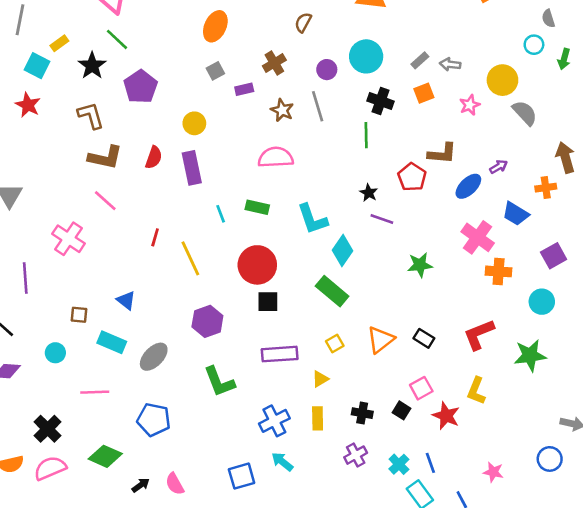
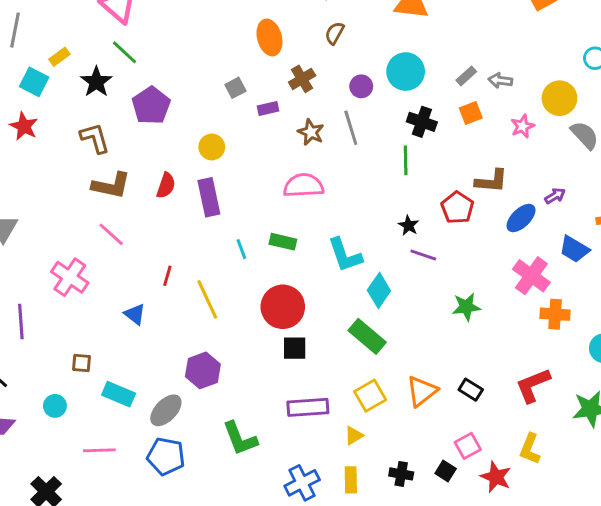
orange ellipse: (215, 26) -> (269, 37), moved, turned -40
blue triangle: (126, 300) -> (135, 314), moved
purple hexagon: (207, 321) -> (203, 370), moved
yellow square: (335, 344) -> (370, 396), size x1.5
blue pentagon: (154, 420) -> (166, 456), moved

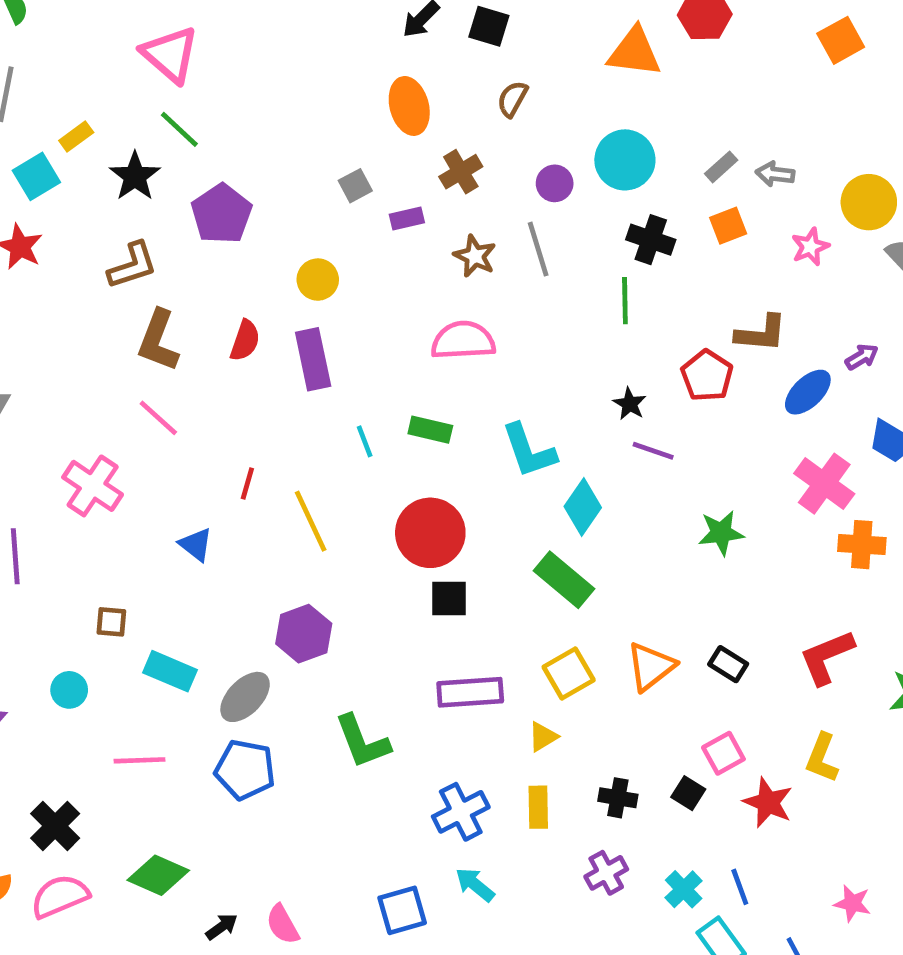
cyan square: (34, 82) -> (36, 176), turned 32
brown L-shape: (95, 138) -> (132, 265), turned 88
brown L-shape: (111, 185) -> (158, 340), turned 99

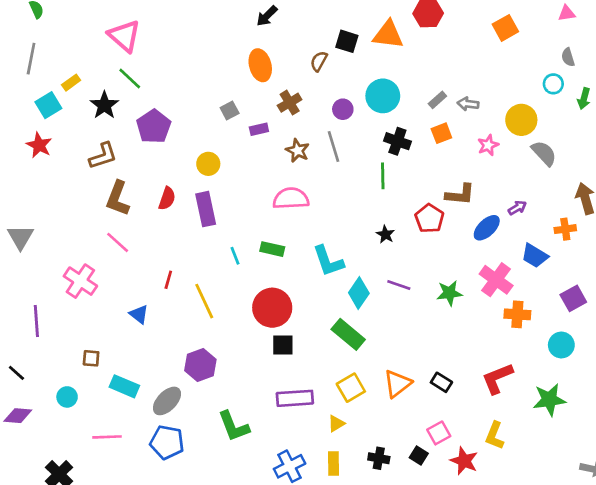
black square: (489, 26) -> (347, 41), moved
purple line: (653, 451) -> (399, 285), moved
green star: (721, 533) -> (449, 293), moved

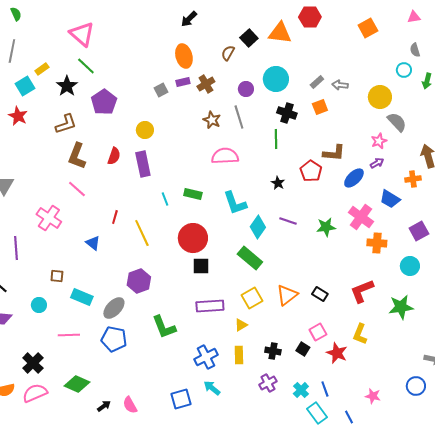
black square: (347, 41) -> (249, 38), turned 30
purple rectangle: (259, 129) -> (183, 82), moved
pink star: (488, 145) -> (379, 141), moved
pink semicircle: (291, 198) -> (225, 156), moved

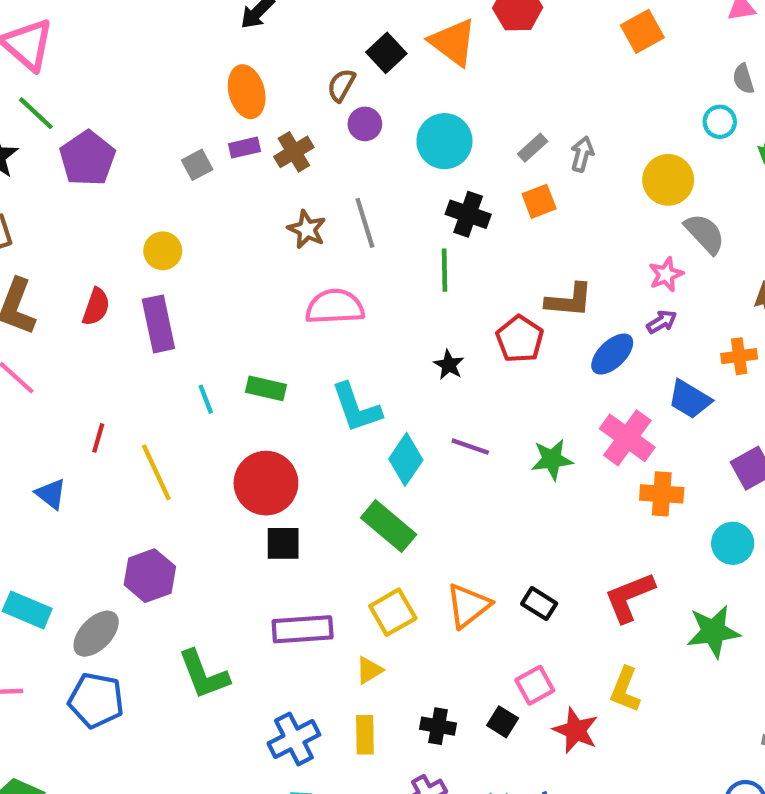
orange triangle: (280, 33) -> (453, 42), turned 30
gray arrow: (340, 85) -> (582, 154), turned 98
purple circle: (246, 89) -> (365, 124), moved
purple pentagon: (104, 102) -> (87, 158), moved

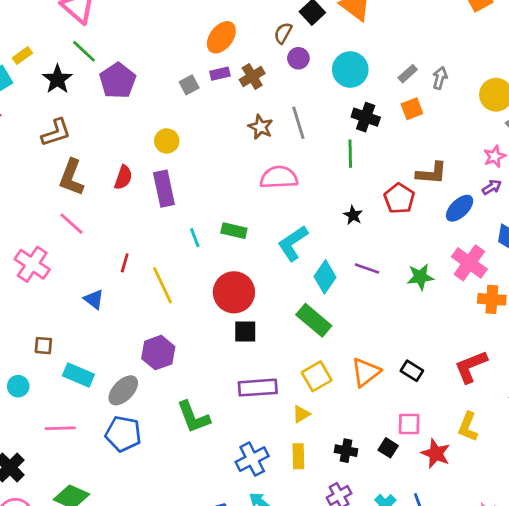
orange ellipse: (247, 92) -> (221, 37), turned 52
cyan L-shape: (356, 408) -> (293, 243), turned 75
pink square: (535, 685) -> (409, 424), turned 30

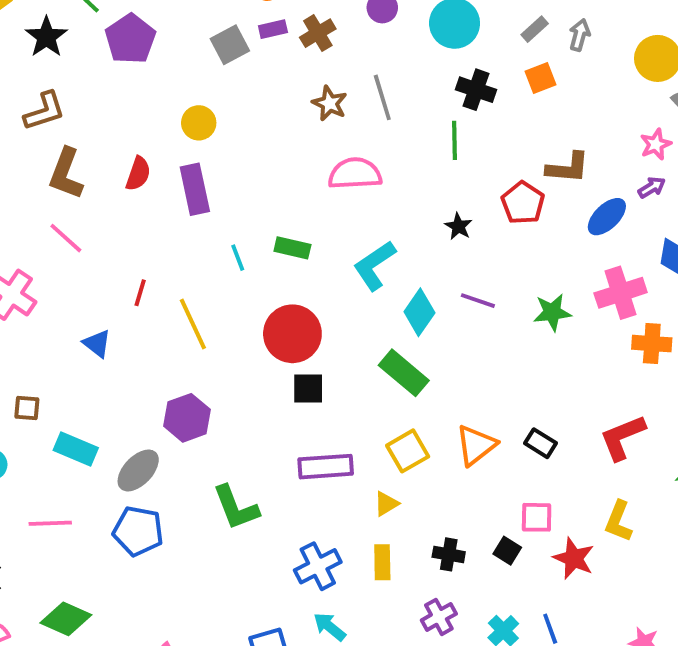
gray square: (189, 85) -> (230, 45), size x1.4
pink cross: (469, 263) -> (621, 293), turned 36

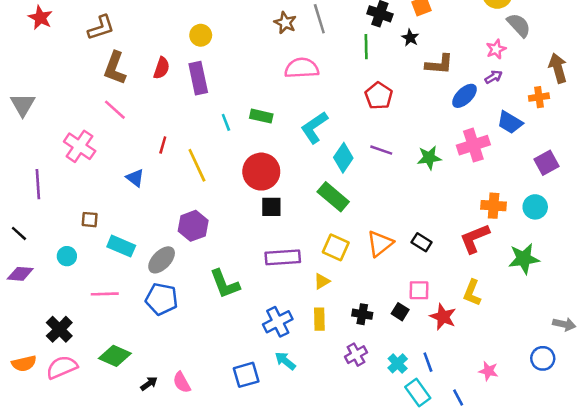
red pentagon: (523, 203) -> (379, 96), moved
black star: (458, 226) -> (410, 38), moved
orange cross: (652, 344) -> (494, 206), moved
yellow square: (408, 451) -> (336, 247), turned -36

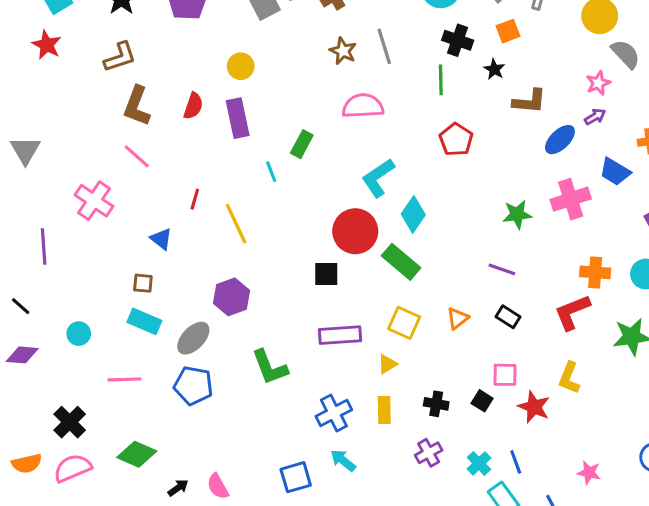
green rectangle: (261, 116) -> (302, 144), moved, turned -75
purple line: (381, 150) -> (502, 269), moved
red circle: (261, 172) -> (355, 231), moved
brown square: (90, 220) -> (143, 283), moved
orange triangle: (380, 244) -> (458, 318), size x0.7

